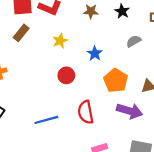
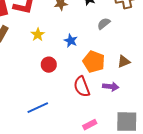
purple arrow: (129, 111) -> (111, 87), size x0.7
red semicircle: (86, 112) -> (82, 87), moved

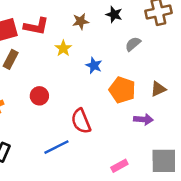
yellow star: (38, 35) -> (63, 48), moved
red circle: (49, 65) -> (39, 96), moved
red semicircle: (82, 87) -> (81, 121), moved

